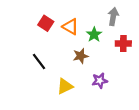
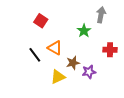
orange triangle: (70, 27) -> (55, 48), moved
red cross: (123, 44) -> (110, 50), moved
brown star: (81, 56) -> (73, 63), moved

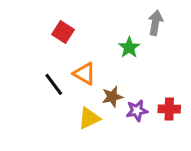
red cross: (110, 50) -> (169, 109), moved

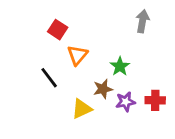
green star: (129, 47) -> (120, 66), moved
orange triangle: (85, 74) -> (77, 55), moved, turned 40

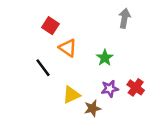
orange triangle: (77, 55) -> (68, 48), turned -36
brown star: (103, 89) -> (92, 108), moved
red cross: (155, 100) -> (136, 87), turned 35

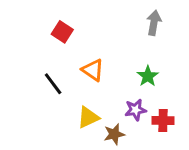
orange triangle: (68, 48) -> (93, 70), moved
green star: (105, 58) -> (148, 76), moved
red cross: (136, 87) -> (163, 120), moved, turned -35

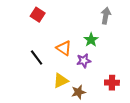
red square: (62, 32) -> (38, 15), moved
green star: (148, 76) -> (91, 40), moved
purple star: (136, 110) -> (84, 61), moved

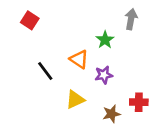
red square: (38, 15) -> (30, 20), moved
green star: (91, 40) -> (105, 40), moved
brown star: (78, 92) -> (112, 114), moved

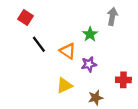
black line: (45, 71) -> (39, 44), moved
red cross: (139, 102) -> (123, 80), moved

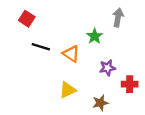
black line: (39, 44) -> (41, 47), turned -36
purple star: (89, 64) -> (107, 68), moved

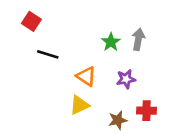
gray arrow: (118, 18) -> (138, 39), moved
orange triangle: (71, 54) -> (86, 76), moved
red cross: (130, 84) -> (147, 111), moved

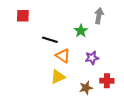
red square: (31, 21) -> (23, 16), turned -32
gray arrow: (138, 39) -> (99, 16), moved
black line: (48, 54) -> (50, 40), moved

